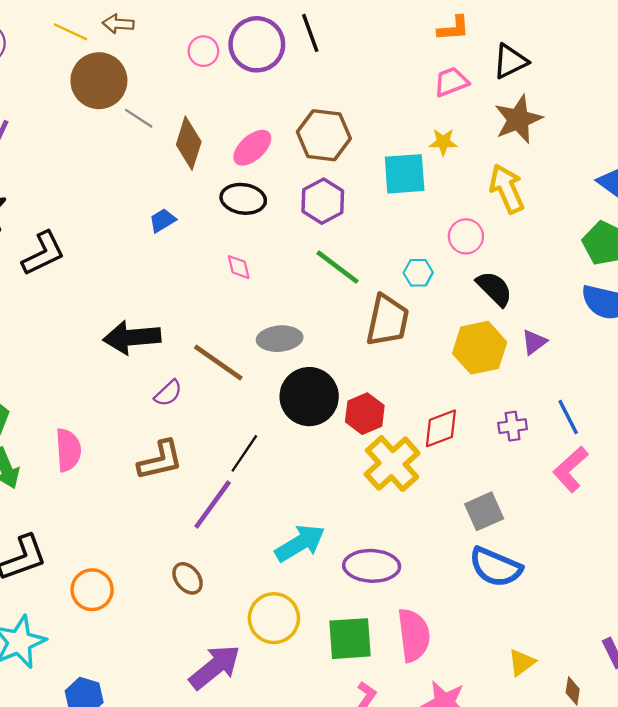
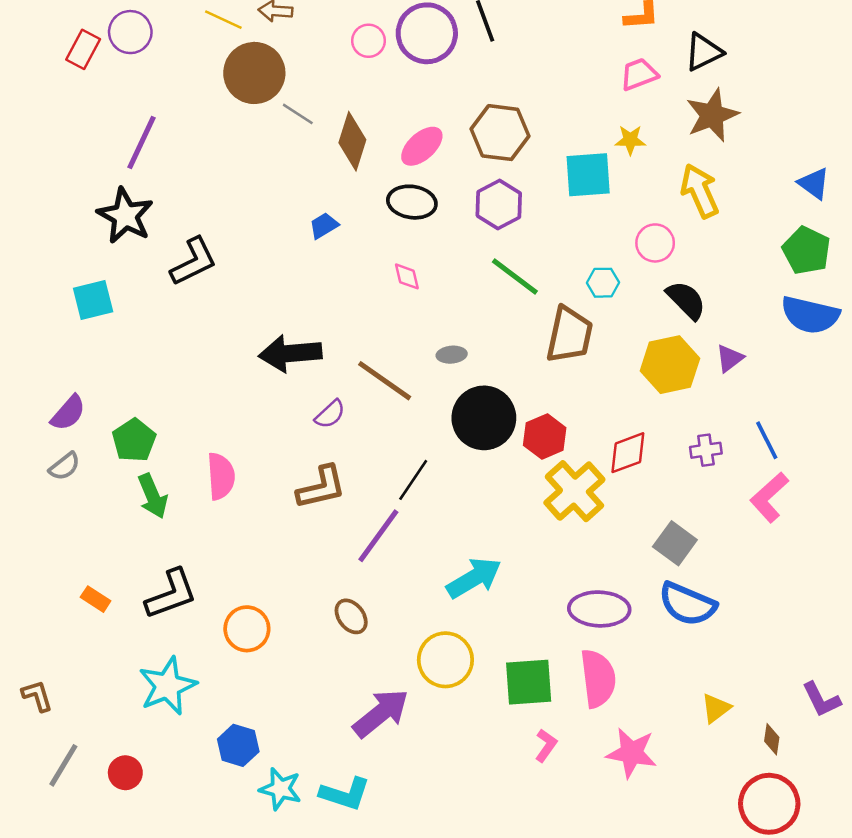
gray ellipse: (280, 339) -> (452, 355), size x0.6
gray square: (484, 511) -> (675, 543), turned -30
purple ellipse: (372, 566) -> (599, 609), moved

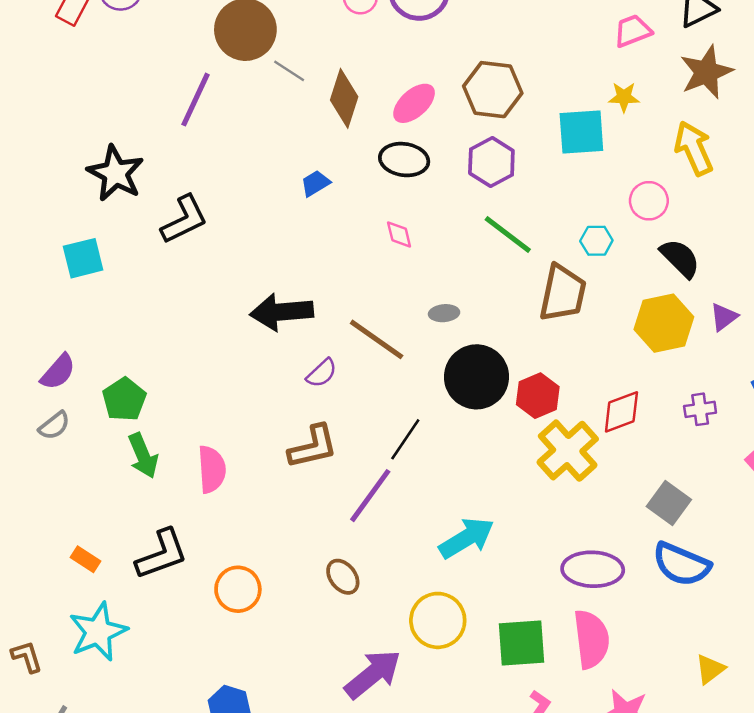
purple line: (141, 142) -> (195, 100), moved
pink semicircle: (221, 476) -> (212, 469), moved
cyan star: (168, 686) -> (98, 632), moved

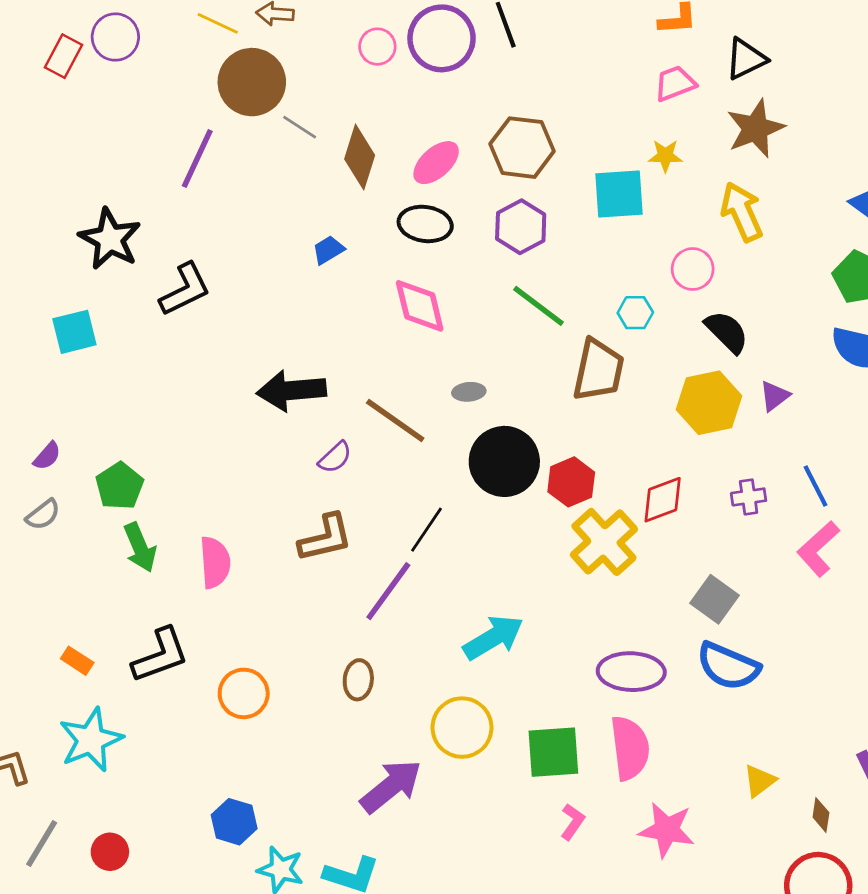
pink diamond: (399, 234) -> (420, 306), size x1.8
purple semicircle: (58, 372) -> (47, 456), size x0.7
brown ellipse: (343, 577) -> (358, 680), turned 44

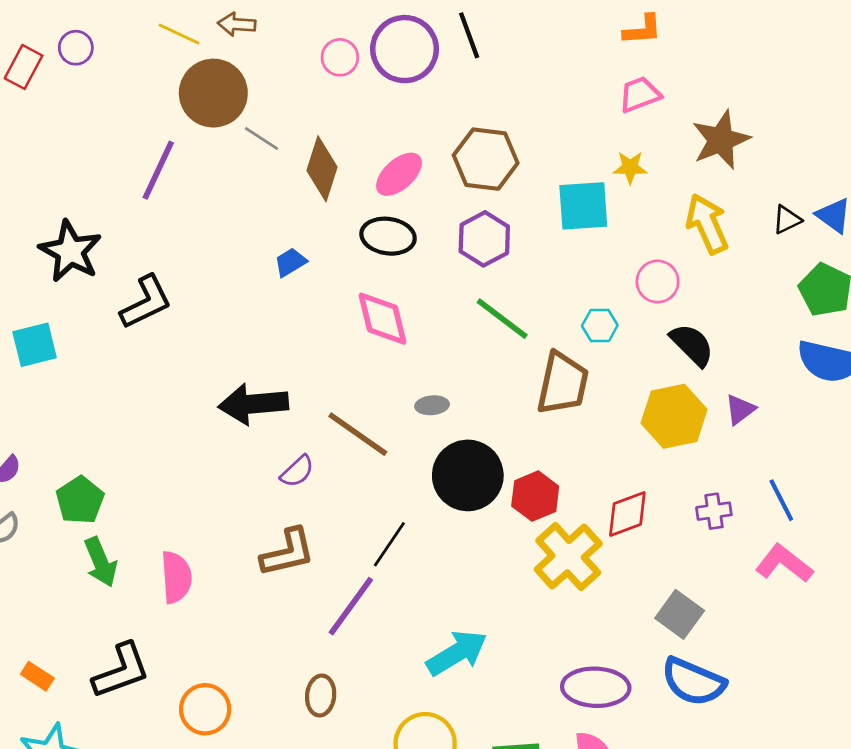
purple circle: (115, 37) -> (76, 48), size x0.7
black triangle: (746, 59) -> (787, 220), moved, size x0.7
pink L-shape: (818, 549) -> (784, 563), turned 80

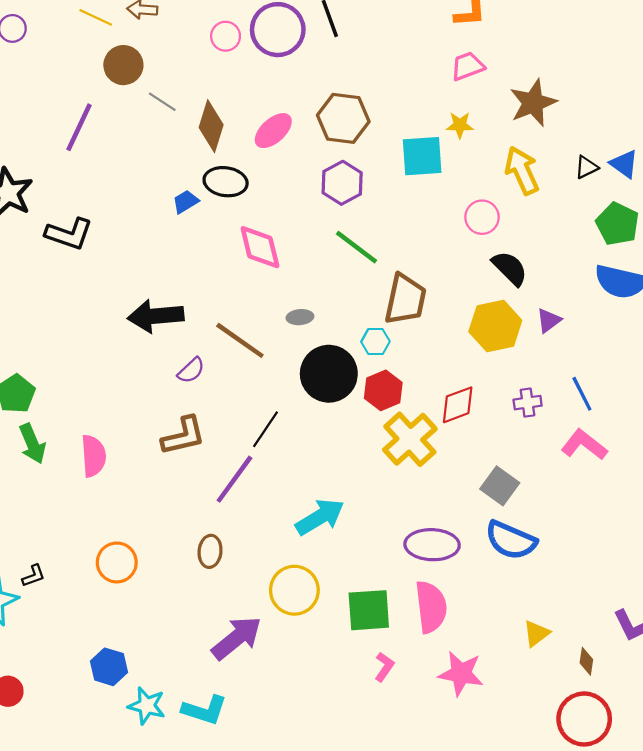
brown circle: (213, 93) -> (123, 65), size x0.7
black ellipse: (388, 236) -> (226, 182), moved
black L-shape: (146, 302) -> (69, 234), turned 45
cyan hexagon: (600, 326) -> (375, 342), moved
black L-shape: (121, 671) -> (33, 576), moved, size x0.5

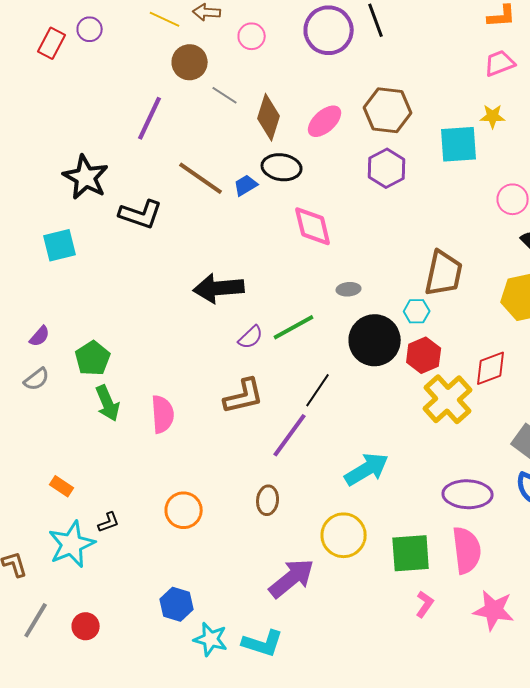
pink circle: (226, 36) -> (252, 36), moved
green line: (357, 247) -> (294, 327), moved, turned -66
brown line: (240, 340) -> (201, 178), moved

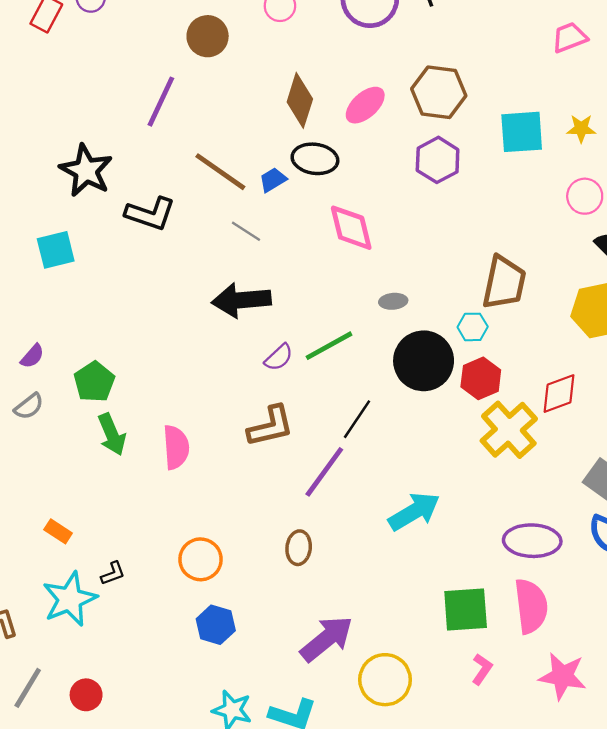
gray line: (225, 95) -> (246, 231), moved
yellow star: (493, 116) -> (581, 128), moved
yellow circle: (344, 535) -> (385, 680), moved
blue hexagon: (177, 604) -> (216, 625), moved

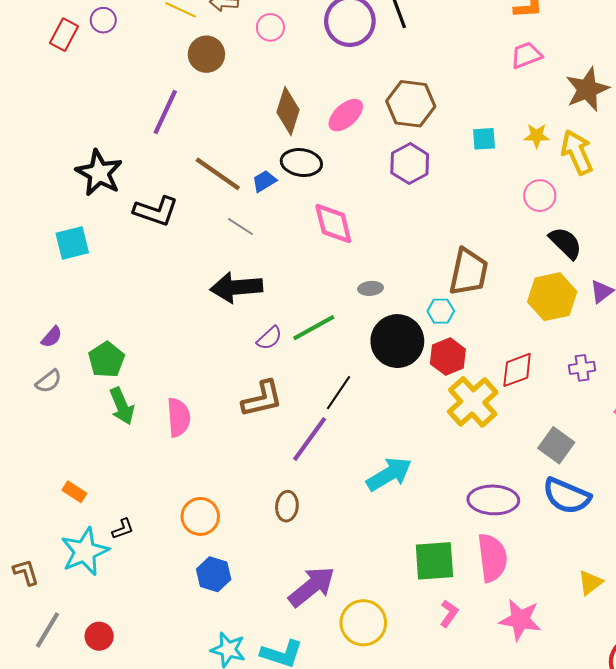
cyan square: (522, 132) -> (484, 139), size x0.6

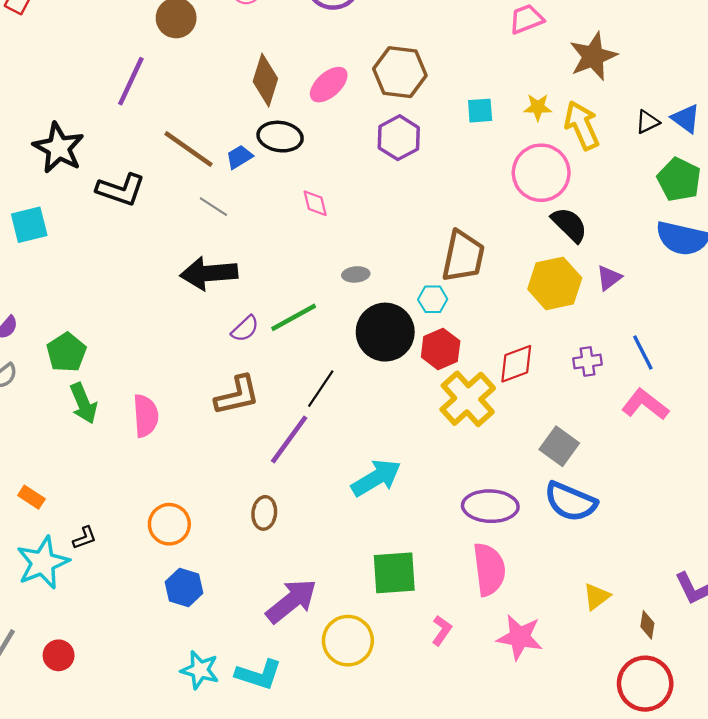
pink circle: (540, 196) -> (541, 173), size x1.6
pink diamond: (333, 223) -> (315, 203), size x0.6
green square: (434, 561) -> (394, 573), moved

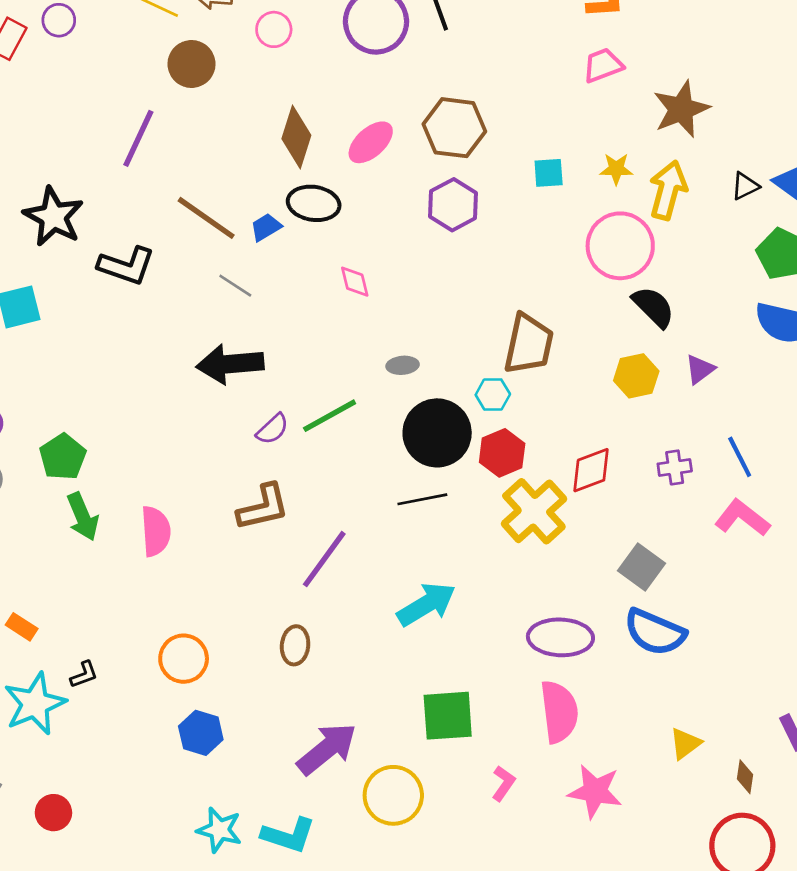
yellow arrow: (582, 125) -> (668, 190), turned 39
yellow hexagon: (555, 283) -> (636, 376), size x0.7
black line: (321, 389) -> (422, 499), moved, turned 45

